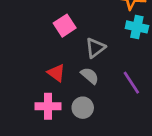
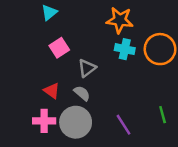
purple line: (131, 83) -> (123, 125), moved
gray circle: (83, 108) -> (76, 122), size x1.6

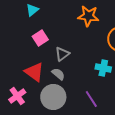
cyan cross: (125, 49) -> (103, 68), moved
red triangle: (52, 91) -> (34, 72), size x1.5
pink cross: (44, 121) -> (17, 96), moved, turned -36

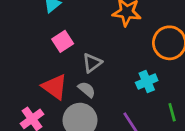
cyan cross: (103, 68) -> (147, 81), turned -35

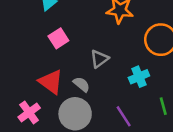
gray triangle: (92, 63) -> (99, 59), moved

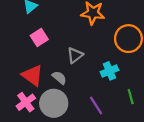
pink cross: (29, 112) -> (26, 102), moved

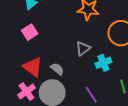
pink square: (39, 37) -> (30, 32), moved
gray triangle: (75, 55) -> (83, 48), moved

